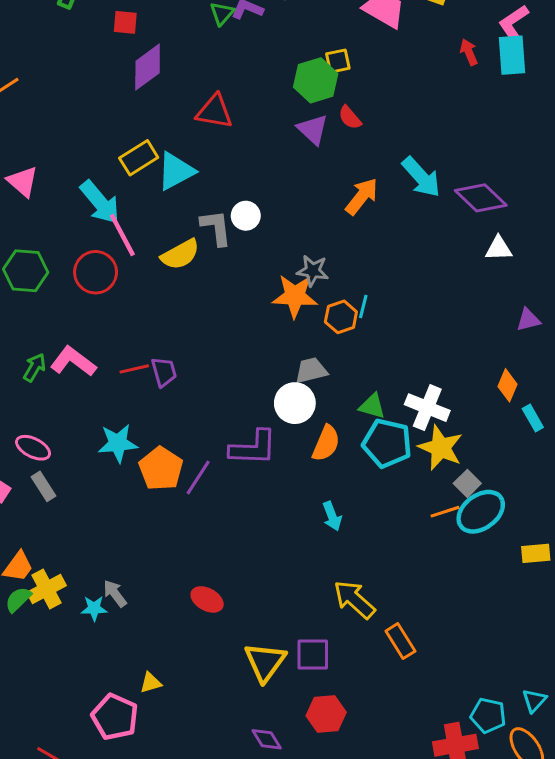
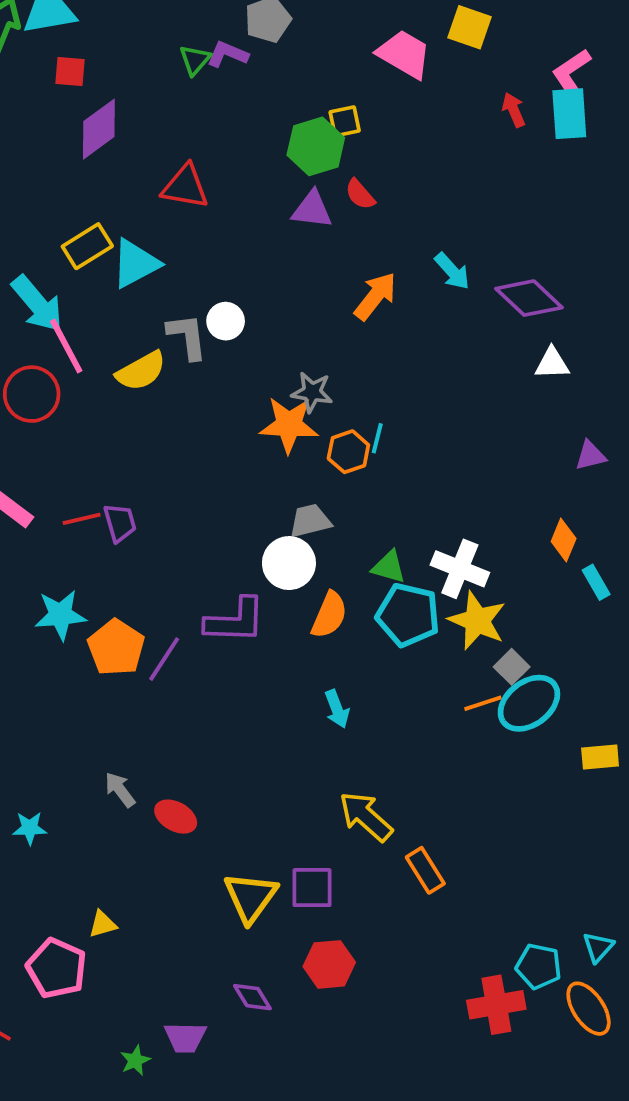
purple triangle: (313, 129) -> (312, 210), turned -36
cyan arrow: (421, 177) -> (452, 271), size x0.7
gray arrow: (115, 593) -> (120, 790), moved

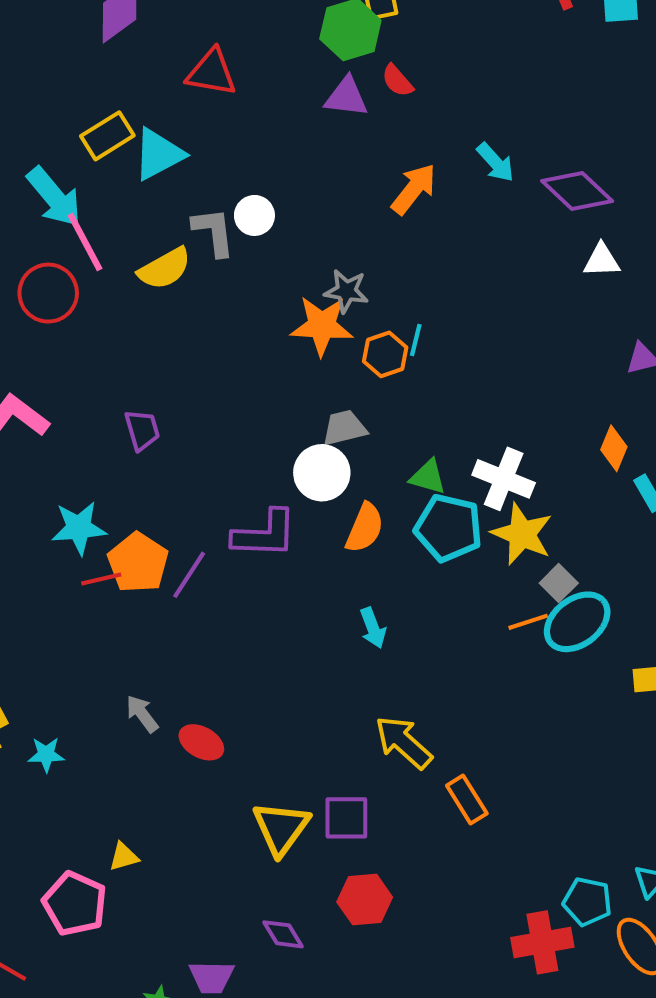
red line: (82, 519) -> (101, 579), moved

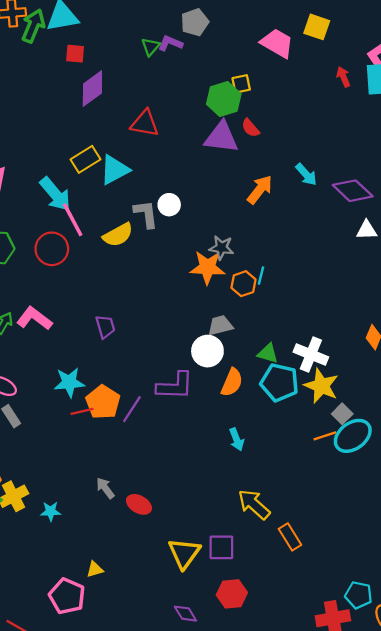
purple triangle: (346, 97) -> (221, 137), size x1.4

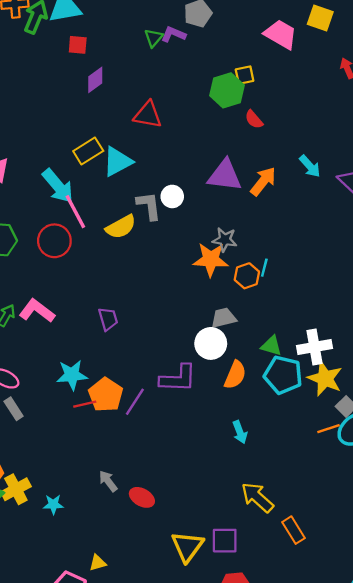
purple diamond: (92, 88) -> (95, 80), size x0.7
purple triangle: (221, 137) -> (225, 175), moved
white cross: (311, 355) -> (315, 347), turned -32

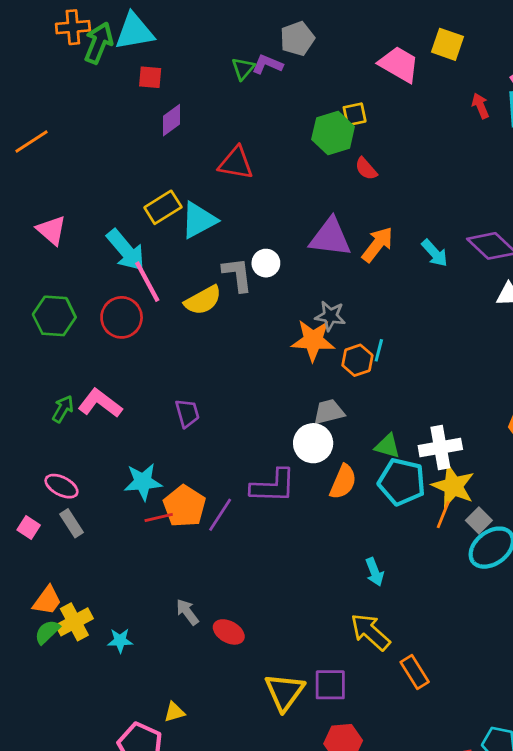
cyan arrow: (310, 166) -> (435, 253), moved
orange line: (329, 429) -> (443, 515), moved, turned -50
cyan arrow: (240, 432) -> (375, 572), moved

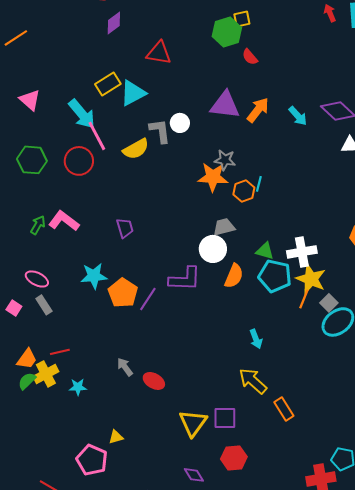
red line: (159, 518) -> (60, 352), moved

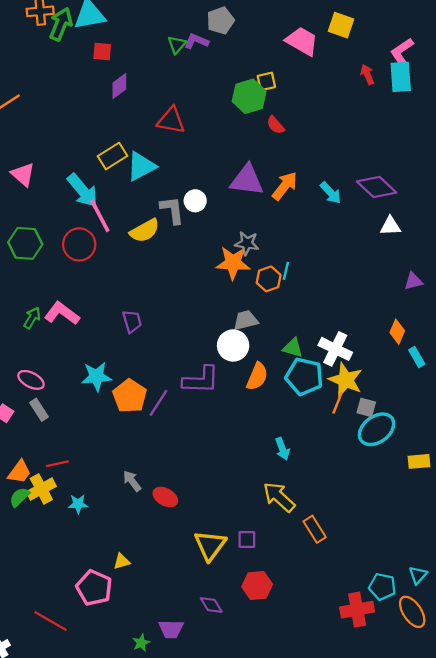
white cross: (302, 252) -> (335, 349), turned 36
gray square: (329, 303) -> (366, 407), turned -30
purple square: (225, 418) -> (247, 540), size x0.7

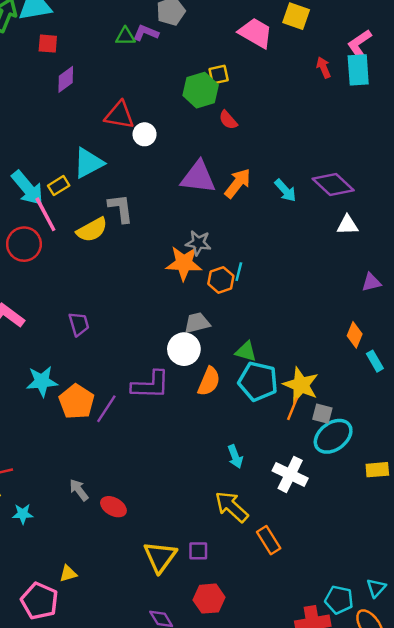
green triangle: (177, 45) -> (125, 36), turned 48
yellow rectangle: (112, 156) -> (59, 186), moved, size x0.7
white circle: (195, 201) -> (145, 134), moved
white cross: (335, 349) -> (290, 474), moved

